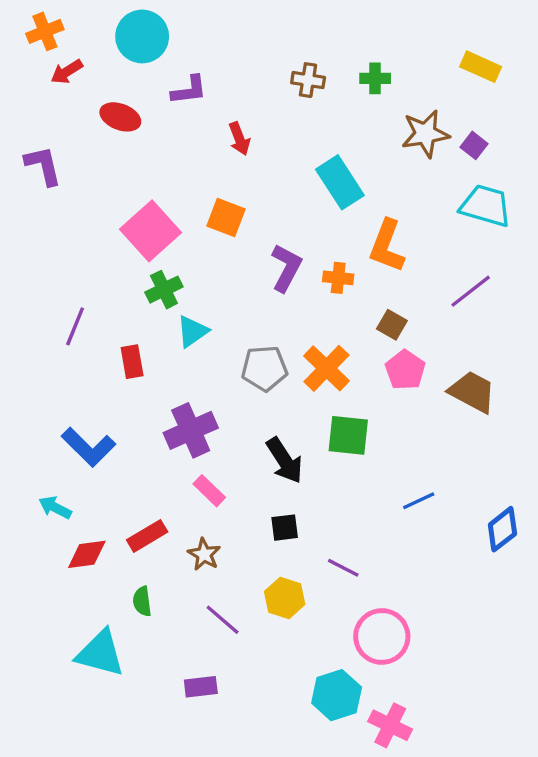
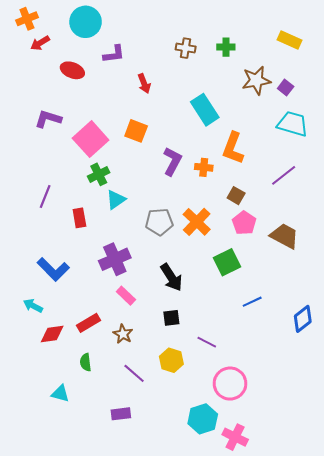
purple L-shape: (43, 166) -> (48, 119), moved, turned -60
green square: (348, 435) -> (227, 262), moved, turned -32
cyan triangle: (100, 653) -> (60, 394), size x0.6

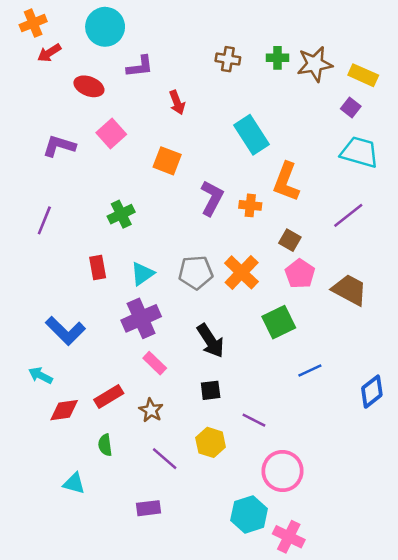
yellow rectangle: (290, 40) -> (363, 75), moved
brown star: (256, 80) -> (315, 64), moved
pink square: (91, 139) -> (111, 133), moved, size x0.7
purple line: (45, 197) -> (44, 220), moved
cyan triangle: (116, 200) -> (142, 274), moved

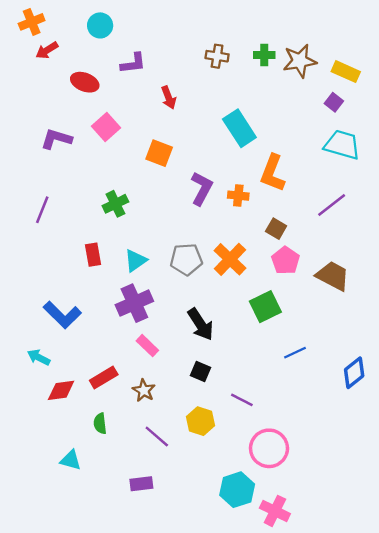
cyan circle: (105, 27) -> (100, 25), size x0.7
black square: (211, 390) -> (200, 372), turned 30

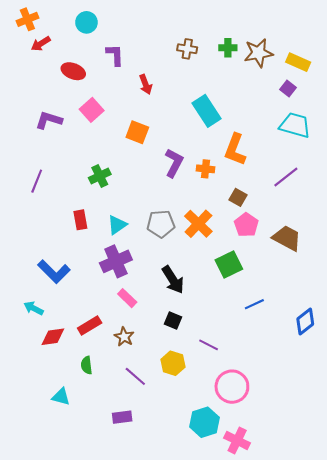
purple L-shape: (133, 63) -> (115, 55), turned -85

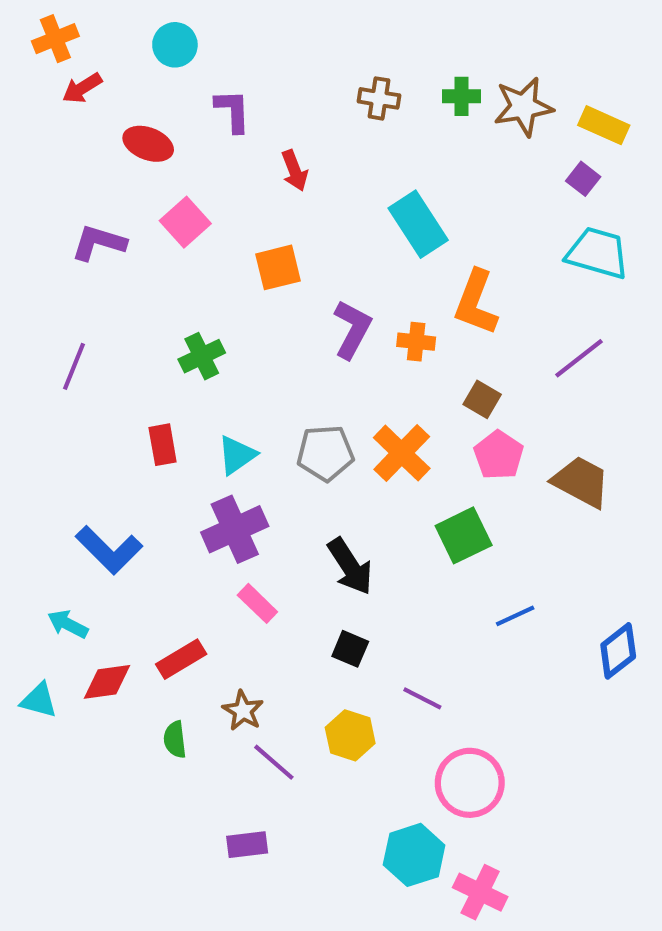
orange square: (137, 132) -> (278, 267), turned -35
brown star: (124, 337) -> (243, 711), moved
cyan triangle: (61, 397) -> (39, 700), moved

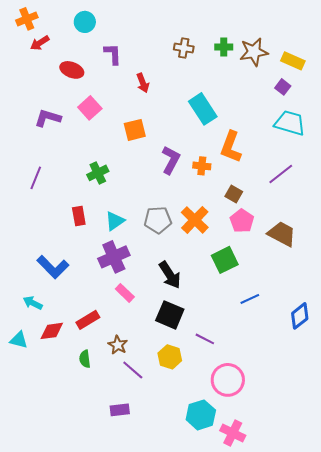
black square: (350, 649) -> (170, 315), size x1.6

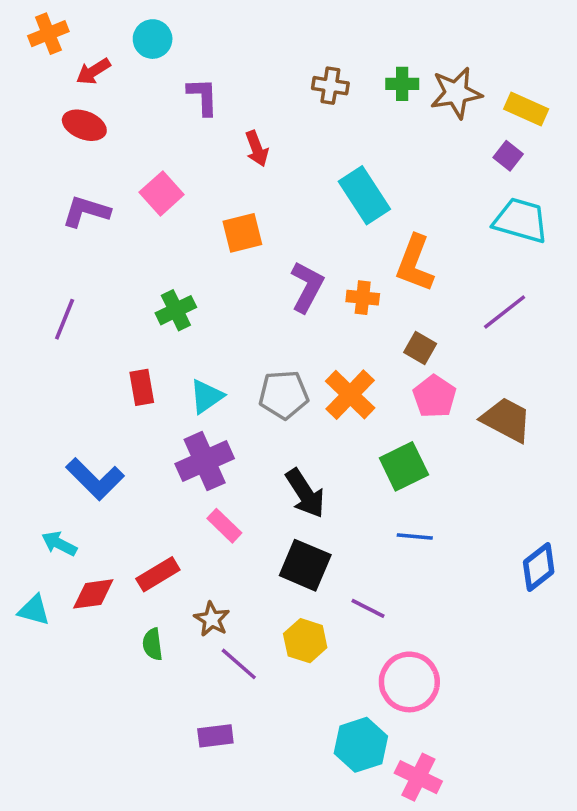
red arrow: (40, 43) -> (93, 71), moved
red ellipse: (72, 70) -> (84, 125), moved
blue line: (250, 299) -> (415, 536), moved, turned 30

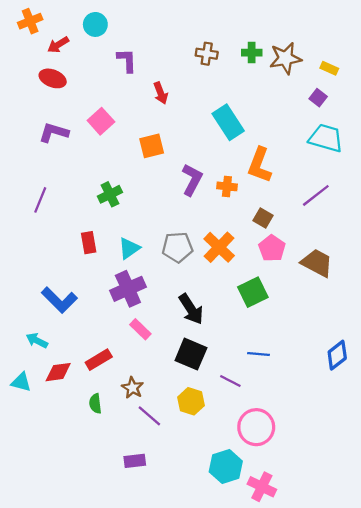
yellow rectangle: (526, 109) -> (329, 68), size x0.7
blue line: (415, 536) -> (258, 354), moved

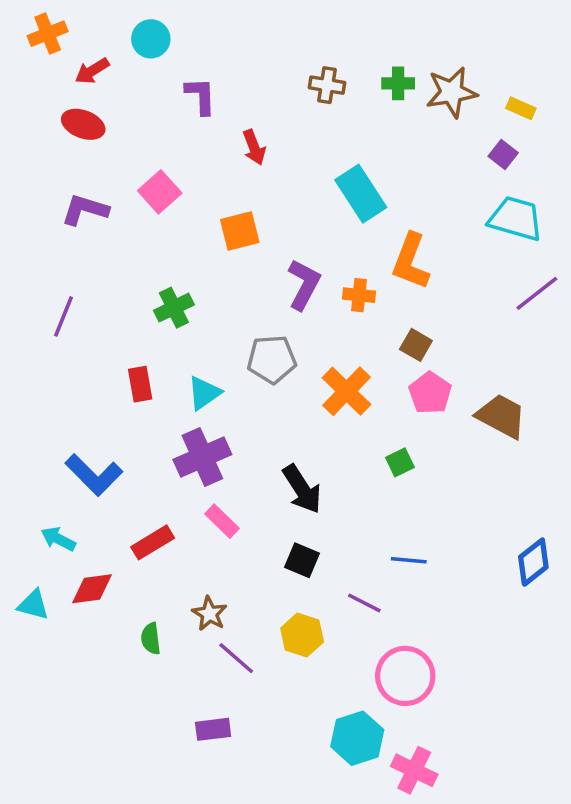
purple line: (316, 195) -> (537, 293), moved
gray pentagon: (177, 247) -> (272, 359), moved
green square: (253, 292) -> (400, 462), size x0.6
black square: (191, 354) -> (302, 560), size x0.7
red rectangle: (99, 360) -> (153, 542), moved

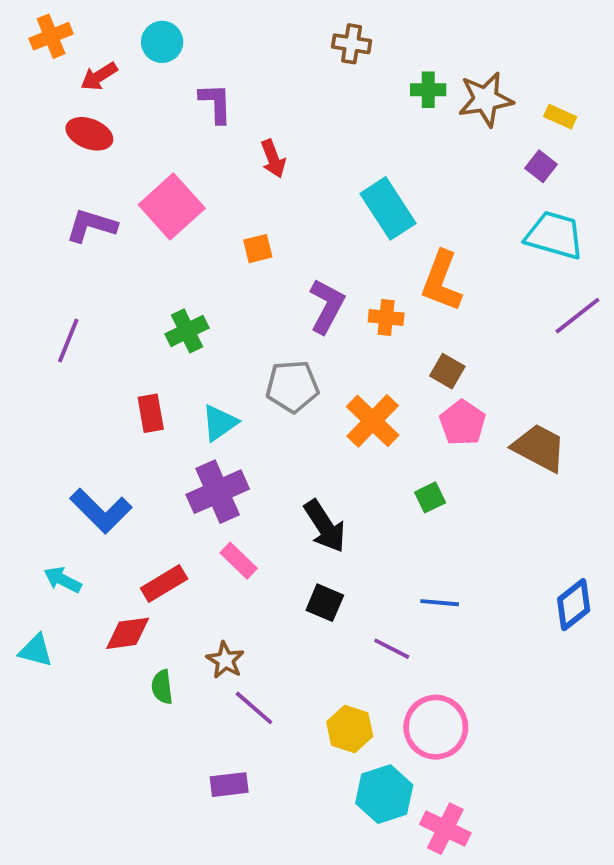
brown cross: (327, 85) -> (352, 44), moved
pink square: (160, 192) -> (172, 207), size x1.4
orange square: (240, 231) -> (258, 249), size x0.7
red diamond: (92, 589) -> (128, 633), moved
yellow hexagon: (302, 635) -> (350, 729), moved

